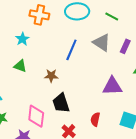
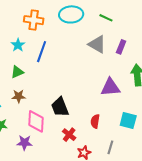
blue line: (71, 50) -> (42, 52), moved
green triangle: (20, 66) -> (17, 72), turned -40
brown star: (51, 76) -> (19, 96), moved

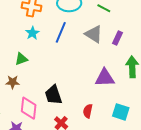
cyan star: (18, 45) -> (32, 33), moved
blue line: (42, 52) -> (61, 32), moved
green triangle: (17, 72) -> (21, 59), moved

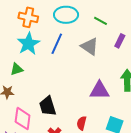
cyan star: (32, 33) -> (28, 44), size x1.6
purple rectangle: (117, 38) -> (120, 41), moved

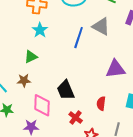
cyan star: (28, 44) -> (40, 30), size x0.7
blue line: (57, 44) -> (79, 38), moved

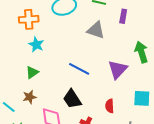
blue line: (79, 38) -> (79, 69), moved, turned -70
purple triangle: (115, 69) -> (118, 69), turned -30

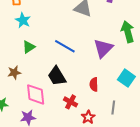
green triangle: (32, 72) -> (29, 47), moved
cyan square: (142, 98) -> (126, 78), turned 30

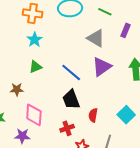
purple triangle: (103, 48) -> (102, 67), moved
black trapezoid: (57, 76) -> (71, 100), moved
red cross: (71, 102) -> (67, 128), turned 32

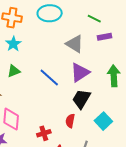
green line: (105, 12) -> (94, 19), moved
purple rectangle: (126, 30) -> (105, 37), turned 56
black trapezoid: (71, 100) -> (81, 99), moved, turned 50

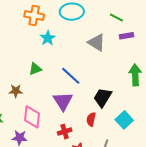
cyan star: (13, 44) -> (48, 38), moved
purple triangle: (80, 73) -> (63, 101), moved, turned -30

